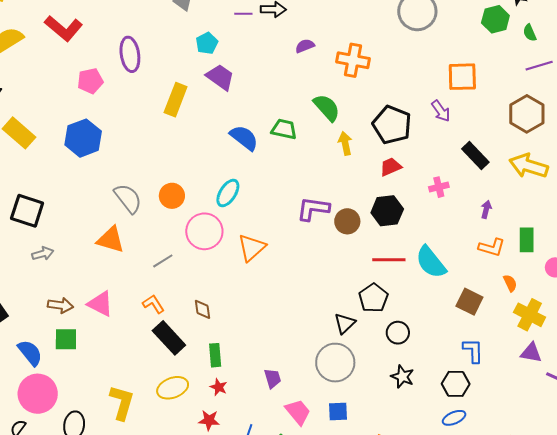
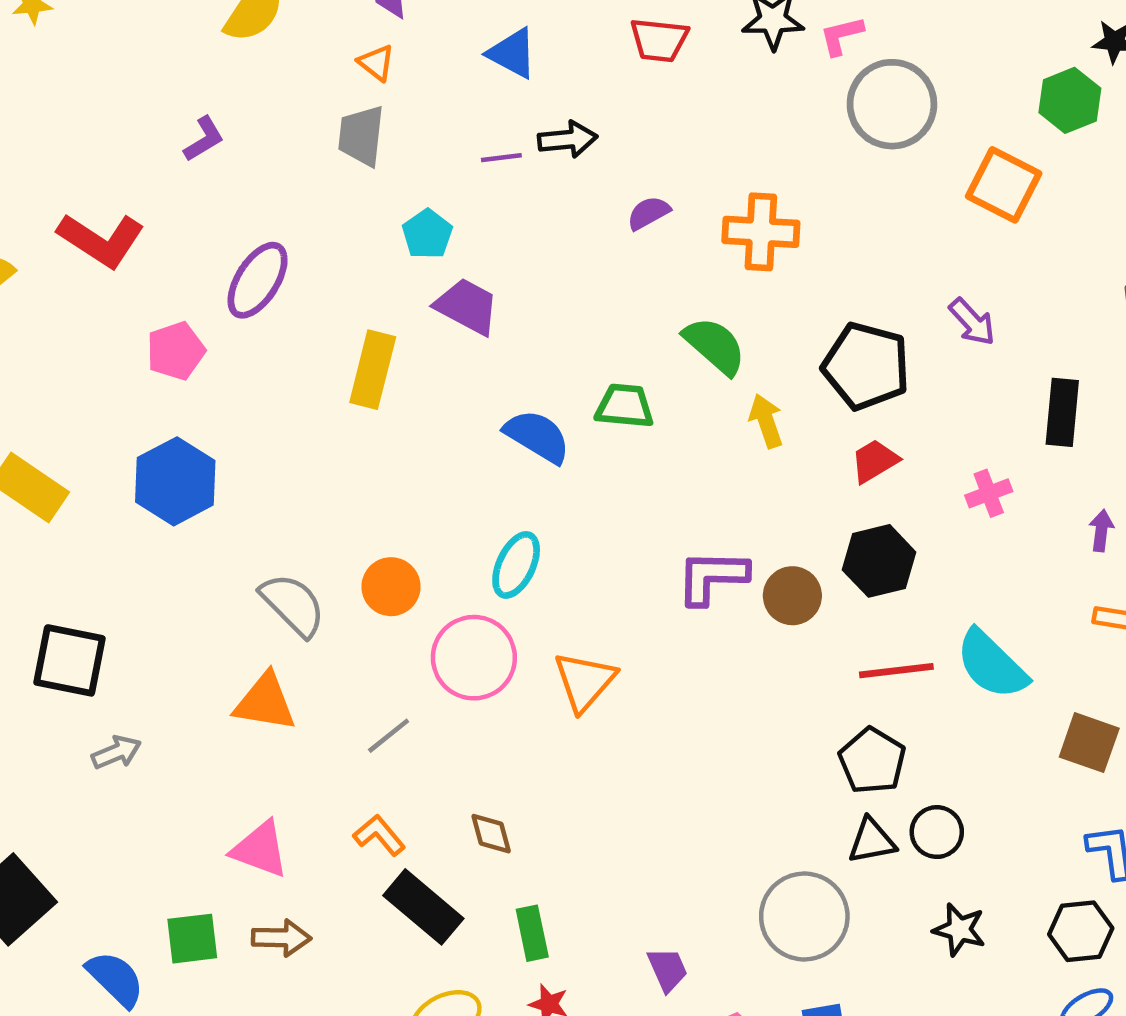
purple ellipse: (130, 54) -> (258, 280), turned 48
orange square: (462, 77) -> (1004, 185), moved, turned 36
black rectangle: (475, 156) -> (1062, 412), turned 56
brown arrow: (60, 305) -> (281, 938), moved
black triangle: (345, 323) -> (872, 841), moved, turned 40

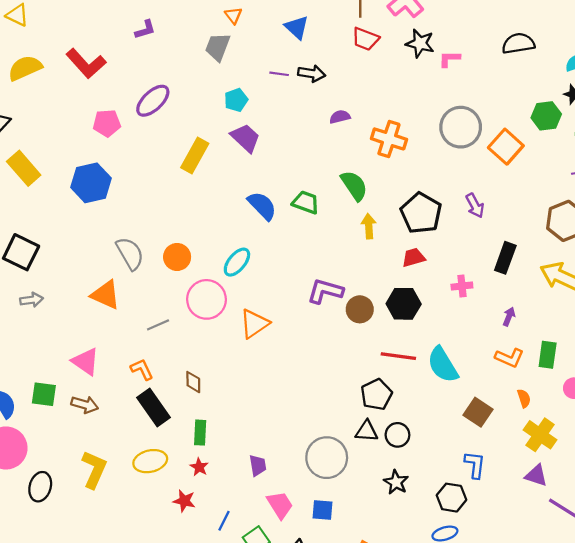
gray circle: (892, 104) -> (461, 127), moved

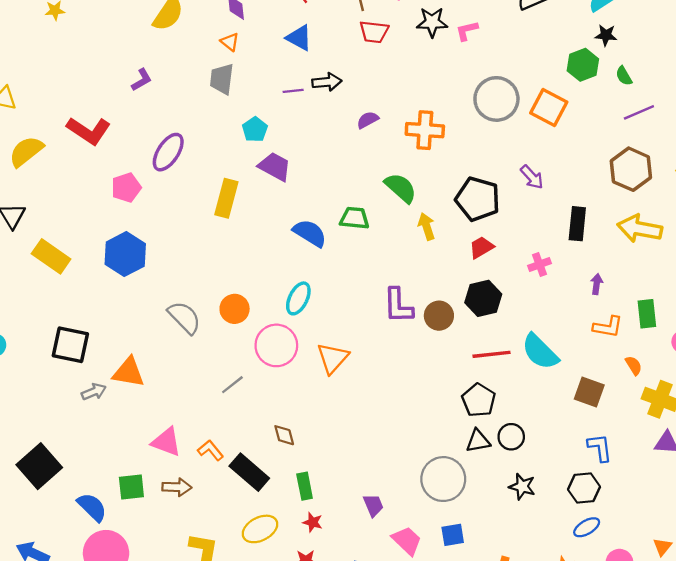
purple L-shape: (325, 291) -> (398, 306), turned -93
orange triangle: (106, 295) -> (129, 372), moved
orange L-shape: (142, 369) -> (211, 450), moved

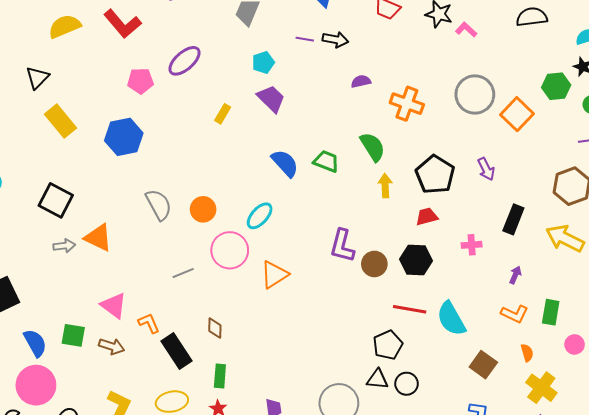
pink L-shape: (467, 31) -> (466, 30), turned 40
yellow rectangle: (226, 198) -> (223, 114), size x0.6

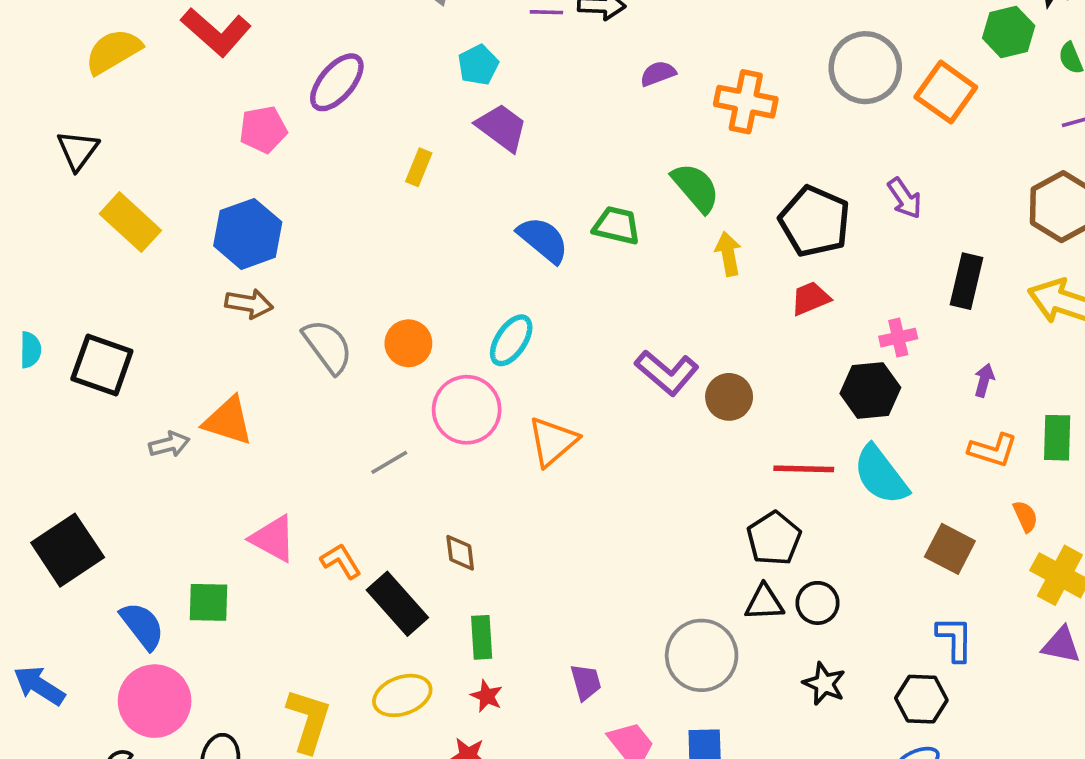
black square: (56, 200) -> (102, 365), moved
purple L-shape: (342, 246) -> (667, 373), turned -56
black hexagon: (416, 260) -> (870, 391), moved
brown arrow: (112, 346) -> (249, 304), moved

